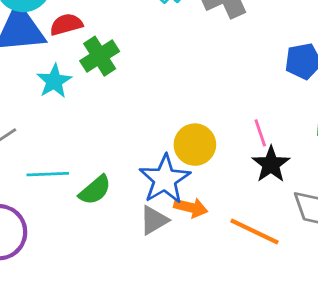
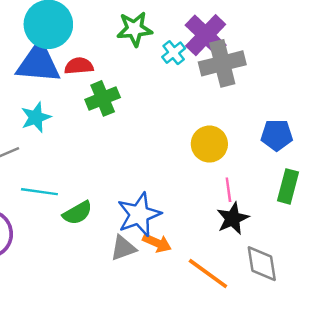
cyan star: (54, 81) -> (36, 117), moved
yellow circle: (195, 145) -> (209, 144), moved

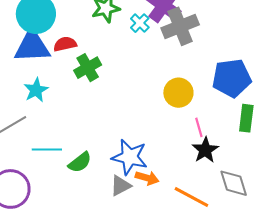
blue pentagon: (277, 135) -> (232, 78), size x1.5
blue star: (139, 215) -> (130, 157), turned -30

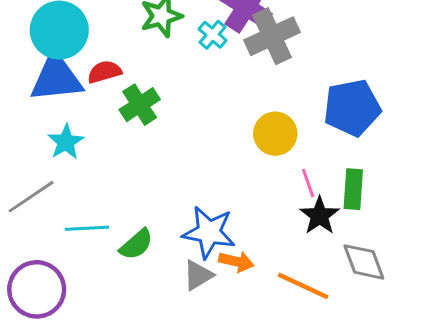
green rectangle: (246, 118) -> (353, 189), moved

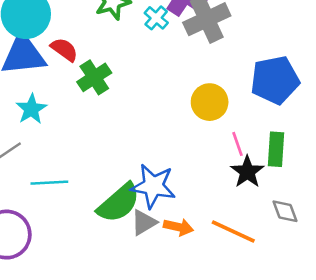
red semicircle: (104, 72) -> (64, 50), turned 52
green semicircle: (136, 244) -> (119, 203), moved, size x1.5
orange arrow: (236, 262) -> (178, 227), moved
gray diamond: (364, 262) -> (285, 211), size x0.7

